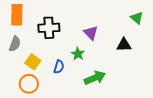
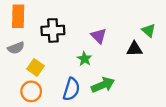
green triangle: (137, 18) -> (149, 30), moved
gray semicircle: (15, 44) -> (16, 48), turned 49
blue semicircle: (59, 67) -> (71, 89), moved, size x1.5

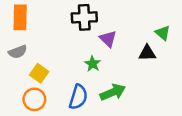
black cross: (53, 30) -> (84, 17), moved

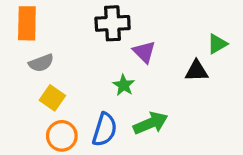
green triangle: (163, 33) -> (217, 44), turned 49
gray semicircle: (18, 52) -> (41, 63), moved
orange circle: (34, 99) -> (62, 136), moved

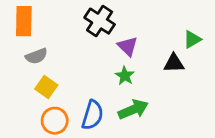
black cross: (113, 23) -> (100, 21), turned 36
green star: (124, 85) -> (125, 76), moved

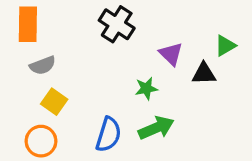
purple triangle: (128, 46) -> (171, 54), moved
green star: (125, 76) -> (146, 88), turned 30
orange circle: (55, 121) -> (41, 141), moved

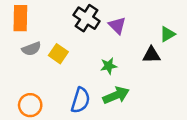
purple triangle: (171, 54) -> (117, 25), moved
yellow square: (54, 102) -> (58, 54), moved

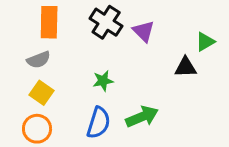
orange rectangle: (20, 18) -> (49, 22), moved
yellow square: (58, 54) -> (42, 93), moved
green star: (109, 66) -> (103, 81), moved

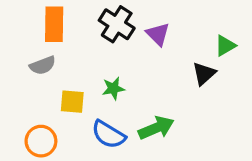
black triangle: (186, 67) -> (204, 74), turned -40
yellow square: (42, 93) -> (72, 102), moved, turned -30
blue semicircle: (99, 123) -> (108, 135), turned 104

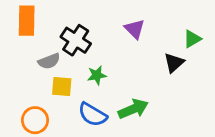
orange rectangle: (54, 24) -> (27, 21), moved
black cross: (117, 24) -> (76, 40), moved
gray semicircle: (43, 65) -> (49, 61), moved

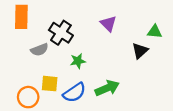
green triangle: (192, 39) -> (155, 32), turned 35
yellow square: (62, 86) -> (50, 84), moved
blue semicircle: (93, 115) -> (74, 93), turned -65

